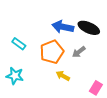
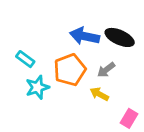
cyan star: (15, 76) -> (37, 87), moved, turned -30
yellow arrow: (63, 76) -> (99, 94), moved

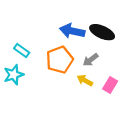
cyan star: (37, 87) -> (14, 75), moved
pink rectangle: (129, 118) -> (110, 85), moved

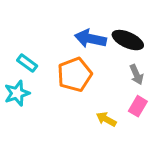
gray arrow: (91, 60) -> (136, 75), moved, turned -77
yellow arrow: (85, 80) -> (106, 119), moved

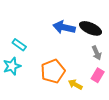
orange pentagon: (75, 75) -> (53, 71), moved

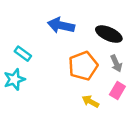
blue arrow: (64, 27) -> (61, 25), moved
orange pentagon: (53, 71) -> (83, 66), moved

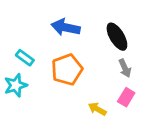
black ellipse: (109, 34) -> (117, 37), turned 35
orange pentagon: (83, 66) -> (67, 70), moved

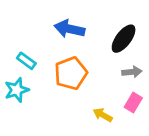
black ellipse: (117, 37) -> (124, 39), turned 68
gray arrow: (125, 68) -> (132, 72), turned -72

